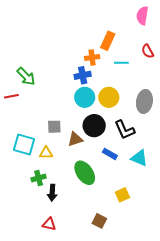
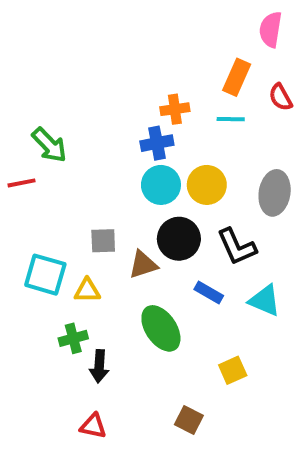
orange rectangle: (108, 41) -> (237, 77), moved

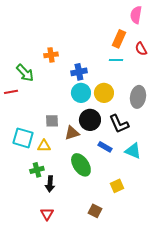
orange cross: (175, 109) -> (51, 55), moved
red triangle: (93, 426) -> (47, 214), turned 48

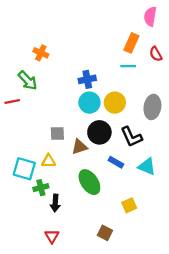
orange cross: (51, 55) -> (41, 53), moved, turned 32
cyan square: (23, 138) -> (24, 169), moved

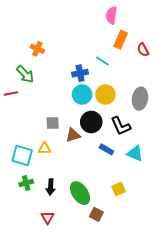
pink semicircle: (150, 16) -> (112, 15), moved
cyan line: (128, 66) -> (102, 61), moved, turned 32
green ellipse: (89, 182) -> (80, 193), moved
green cross: (41, 188) -> (26, 183), moved

